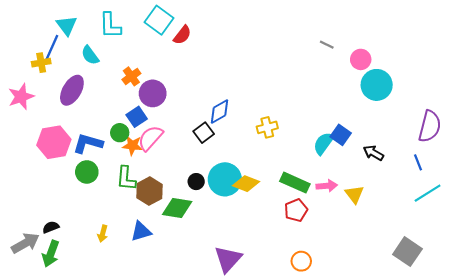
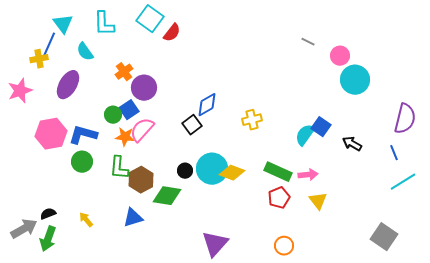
green circle: (120, 133) -> (113, 115), moved
yellow triangle: (354, 194) -> (318, 201), moved
yellow arrow: (103, 234) -> (86, 220), moved, turned 126

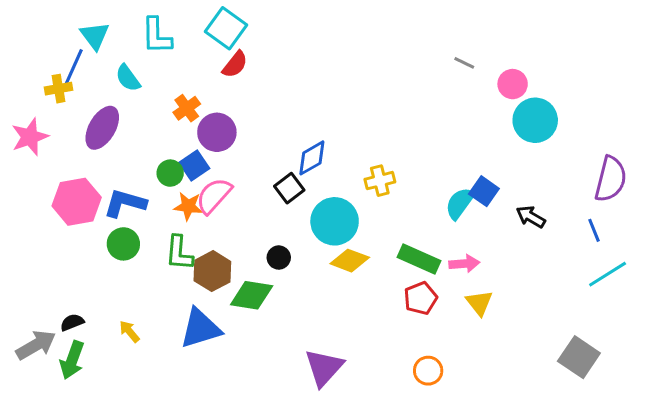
red semicircle: (172, 33) -> (235, 64), moved
cyan circle: (212, 169) -> (335, 221), moved
blue triangle: (133, 218) -> (200, 328), size x1.4

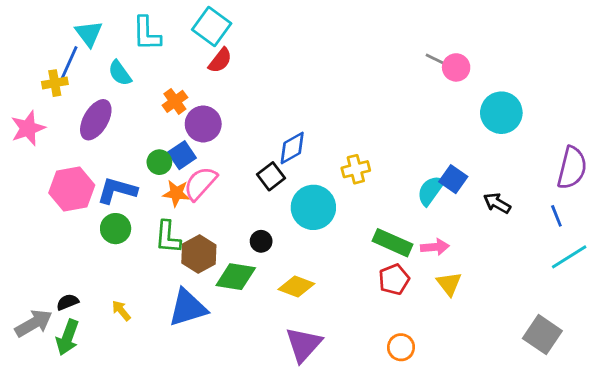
pink circle: (513, 84) -> (456, 67), moved
yellow diamond: (350, 261) -> (296, 286), moved

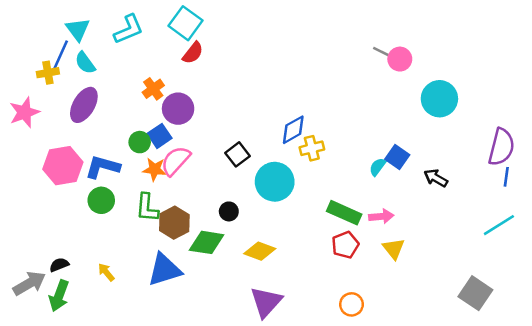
cyan L-shape: (147, 34) -> (128, 29), turned -112
cyan semicircle: (120, 73) -> (85, 63), moved
blue diamond: (292, 148) -> (293, 130), moved
cyan semicircle: (431, 190) -> (378, 167), size x0.7
blue line: (556, 216) -> (506, 177), moved, turned 30

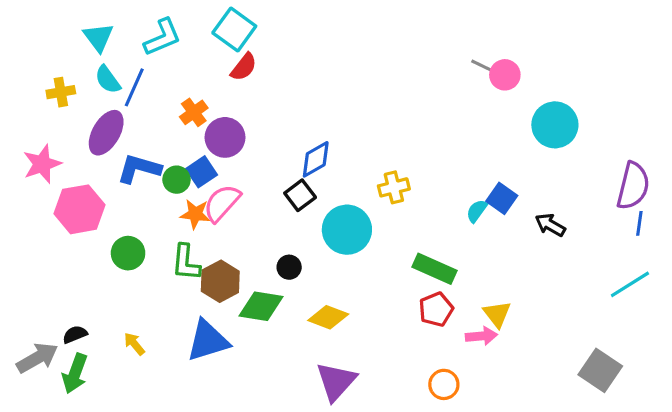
blue line: (60, 55) -> (134, 87), moved
pink star: (24, 112) -> (42, 164), moved
blue diamond: (293, 130) -> (316, 159), moved
blue L-shape: (102, 167) -> (139, 169), moved
pink arrow: (381, 216) -> (481, 336), moved

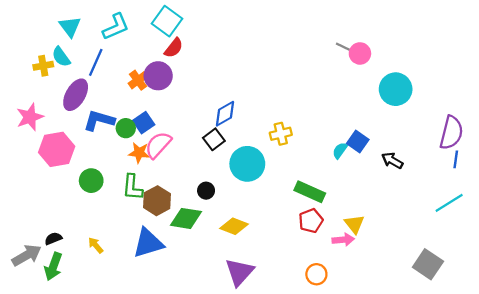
cyan semicircle: (108, 80) -> (61, 57), moved
purple circle: (225, 137) -> (158, 76), moved

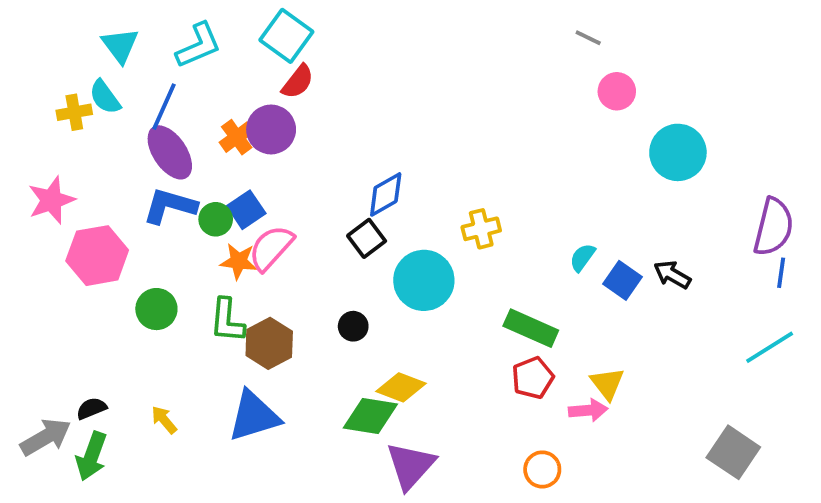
gray line: (343, 47) -> (588, 38), moved
purple ellipse: (76, 95) -> (170, 152), moved, turned -64
blue square: (358, 142) -> (623, 280), moved
green diamond: (186, 218) -> (370, 416), moved

